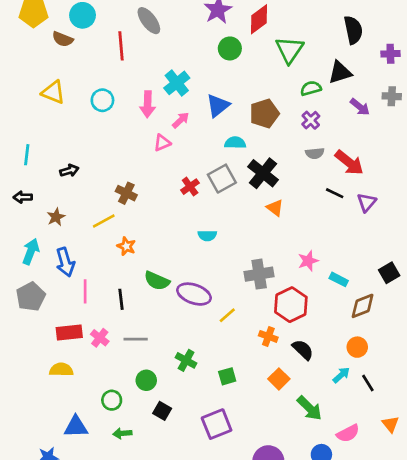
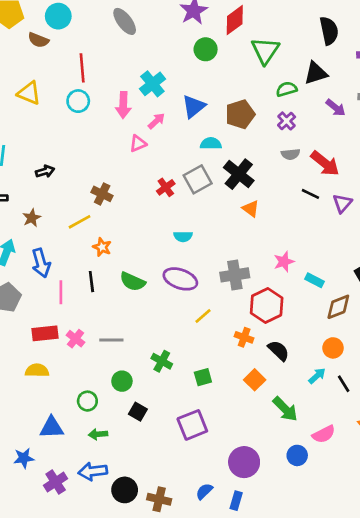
red line: (121, 46) -> (82, 68), moved
purple ellipse: (194, 294) -> (180, 279), moved
black line: (121, 299) -> (91, 282), moved

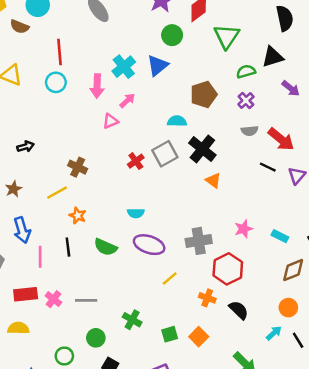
blue triangle: (194, 106) -> (158, 65), moved
cyan semicircle: (183, 236) -> (136, 213), moved
cyan rectangle: (314, 280) -> (280, 236), moved
orange square: (255, 380) -> (199, 337), moved

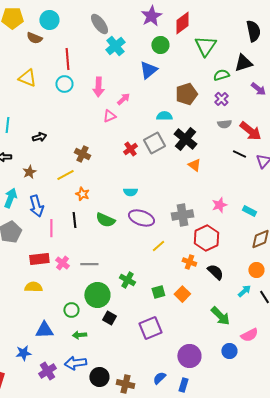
cyan cross: (124, 67) -> (115, 46), moved
green circle: (96, 338) -> (97, 295), size x1.6

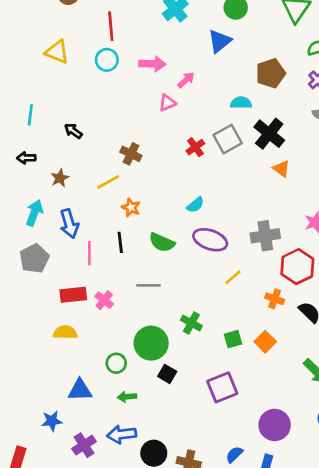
pink arrow: (98, 87) -> (152, 64), turned -90
black arrow: (39, 137) -> (73, 131), turned -128
cyan semicircle: (130, 192) -> (195, 205), turned -40
gray line: (89, 264) -> (148, 285), moved

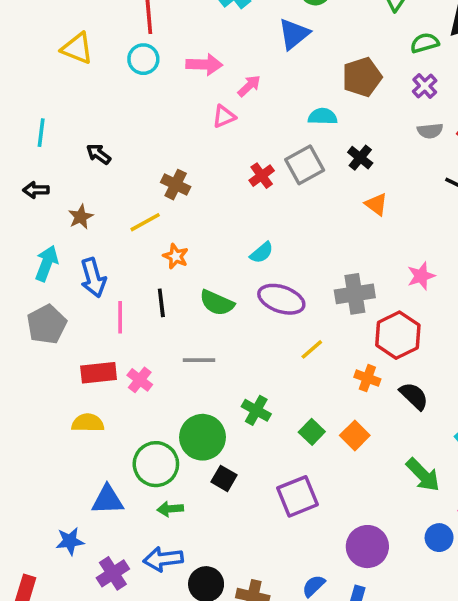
black cross: (269, 134) -> (360, 158), size x0.6
green square: (233, 339) -> (312, 432), turned -30
green circle: (116, 363) -> (156, 464), size x1.6

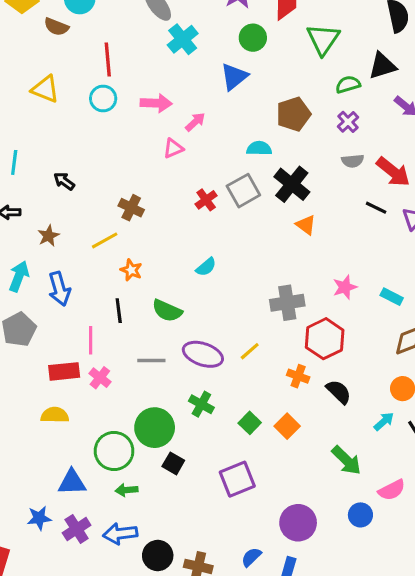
black cross: (360, 158) -> (292, 184), size x1.6
purple ellipse: (281, 299) -> (203, 354), moved
pink line: (120, 317) -> (91, 340), moved
purple cross: (113, 573) -> (77, 529), moved

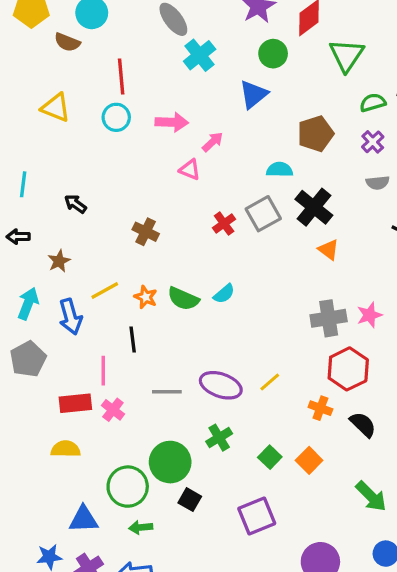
pink triangle: (173, 148) -> (190, 170), turned 45
yellow line: (105, 240) -> (105, 291), moved
gray cross: (287, 303) -> (329, 318), moved
green semicircle: (167, 311) -> (183, 299), moved
green cross: (201, 404) -> (219, 438), turned 30

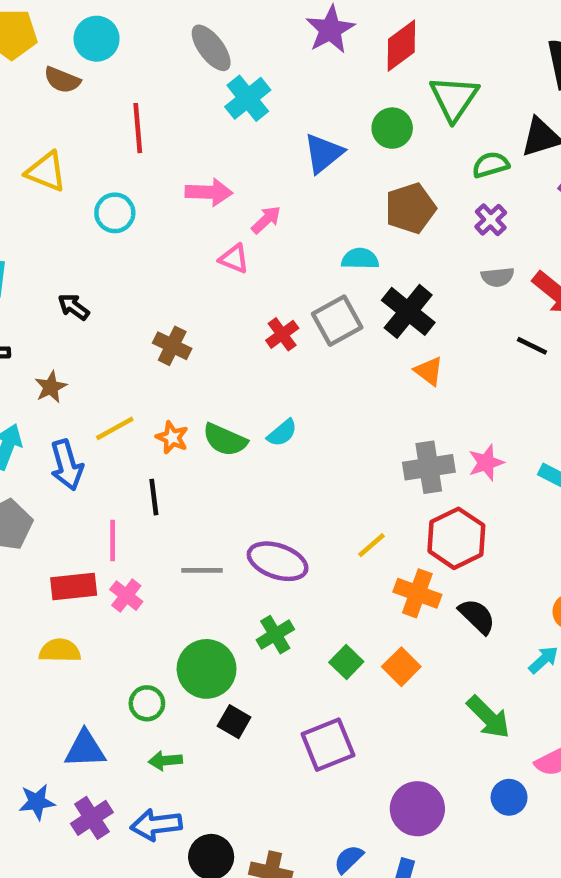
green circle: (273, 54) -> (392, 128), moved
cyan circle: (116, 117) -> (115, 213), moved
yellow line: (270, 382) -> (372, 545), moved
orange cross: (320, 408) -> (417, 593), size x1.4
green circle: (128, 487) -> (147, 703), size x0.6

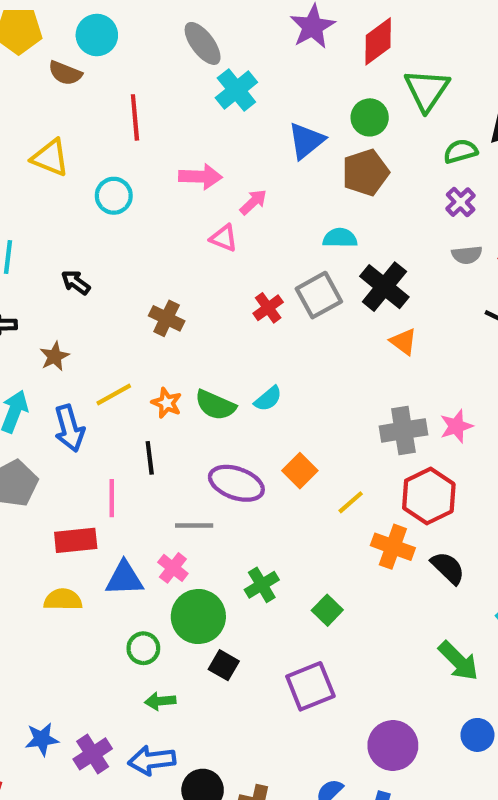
brown pentagon: (410, 208) -> (365, 172), moved
purple ellipse: (278, 561) -> (236, 483), moved
pink cross: (126, 596) -> (173, 568), moved
orange square: (401, 667) -> (300, 471), moved
blue triangle: (85, 749) -> (124, 578), moved

